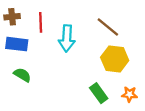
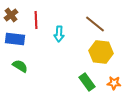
brown cross: (12, 17) -> (11, 15), turned -32
cyan arrow: (67, 38) -> (59, 34), size x0.7

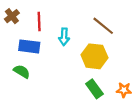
blue rectangle: (15, 39) -> (29, 46), moved
yellow hexagon: (101, 52) -> (94, 56), moved

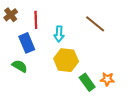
blue rectangle: (29, 46) -> (27, 43), turned 60
yellow hexagon: (94, 56) -> (66, 60), moved
orange star: (124, 90) -> (107, 79), moved

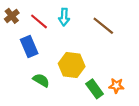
red line: (36, 20) -> (39, 21), turned -48
cyan arrow: (59, 34) -> (64, 17), moved
green semicircle: (20, 66) -> (41, 80), moved

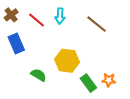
blue rectangle: (29, 46) -> (16, 43), moved

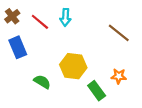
brown line: (97, 24) -> (119, 33), moved
orange star: (109, 80) -> (119, 76), moved

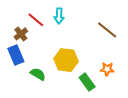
brown cross: (12, 16) -> (21, 34), moved
blue rectangle: (18, 47) -> (16, 55), moved

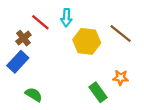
blue rectangle: (16, 55) -> (18, 62), turned 66
yellow hexagon: (66, 60) -> (87, 41), moved
green semicircle: (38, 74) -> (34, 95), moved

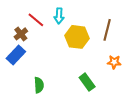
brown line: (121, 34) -> (107, 30), turned 65
orange star: (121, 78) -> (114, 62), moved
green semicircle: (34, 95) -> (39, 85), moved, turned 56

